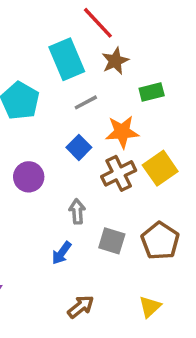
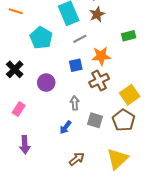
green rectangle: (152, 92) -> (129, 36), moved
blue square: (79, 147) -> (76, 65), turned 32
yellow square: (160, 168) -> (130, 95), moved
yellow triangle: (150, 307) -> (117, 159), size x1.6

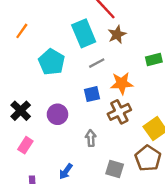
orange line: (16, 11) -> (22, 31), turned -72
black cross: (15, 69) -> (21, 111), moved
gray square: (95, 120) -> (115, 169), moved
blue arrow: (66, 127) -> (66, 171), moved

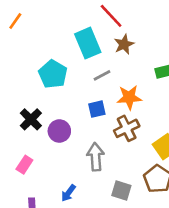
orange line: (22, 31) -> (15, 21), moved
black cross: (21, 111) -> (31, 119), moved
gray arrow: (91, 138) -> (96, 157), size x1.5

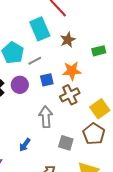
brown star: (124, 44) -> (68, 40), moved
gray line: (102, 75) -> (35, 61), moved
purple circle: (59, 131) -> (20, 85), moved

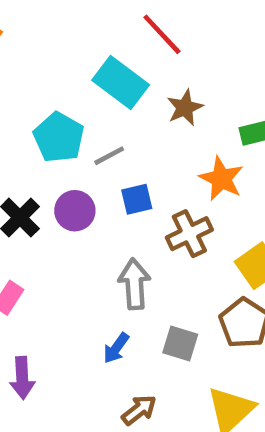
cyan rectangle: (40, 29) -> (121, 82), turned -30
orange star: (72, 71) -> (221, 179), moved, turned 30
blue arrow: (25, 145) -> (116, 348), moved

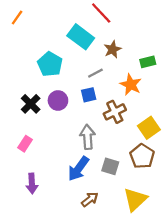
gray line: (109, 156) -> (95, 73), moved
blue arrow: (116, 348) -> (78, 169), size x1.6

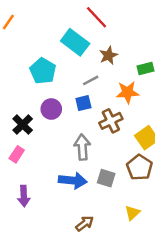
orange star: (131, 85) -> (128, 92), turned -30
black cross: (31, 104) -> (23, 125), moved
blue arrow: (78, 169) -> (73, 181), turned -120
brown arrow: (90, 199) -> (85, 223), moved
yellow triangle: (135, 199) -> (132, 213), size x0.6

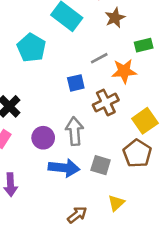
brown star: (108, 55) -> (115, 18), moved
gray line: (91, 80) -> (99, 58), moved
purple circle: (51, 109) -> (43, 138), moved
yellow triangle: (132, 213) -> (116, 203), moved

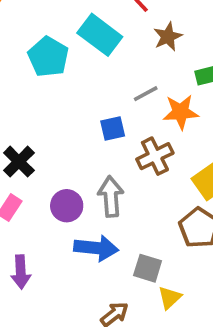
cyan pentagon: (31, 48) -> (48, 57), moved
gray square: (101, 165) -> (148, 268), moved

